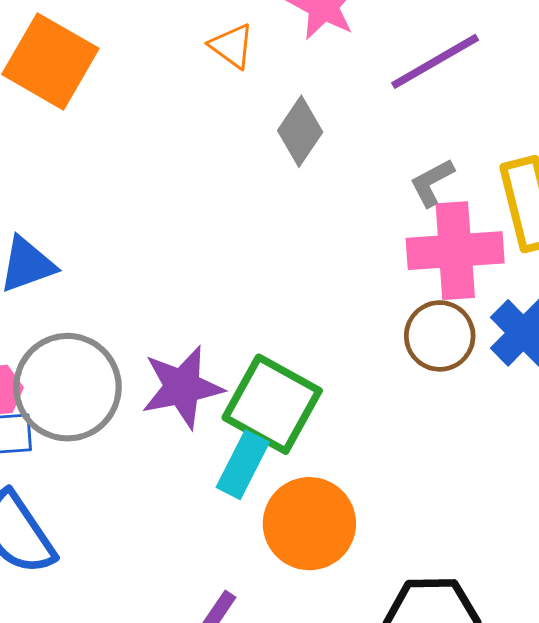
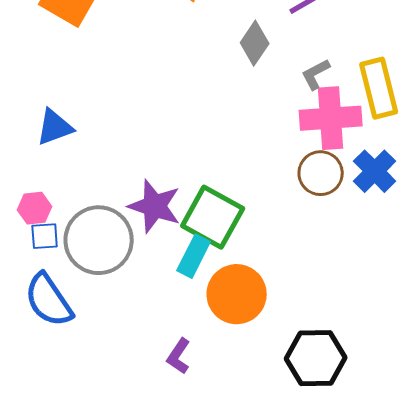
gray diamond: (300, 131) -> (255, 43), moved
gray circle: (67, 387) -> (99, 240), moved
purple star: (182, 387) -> (155, 206), turned 30

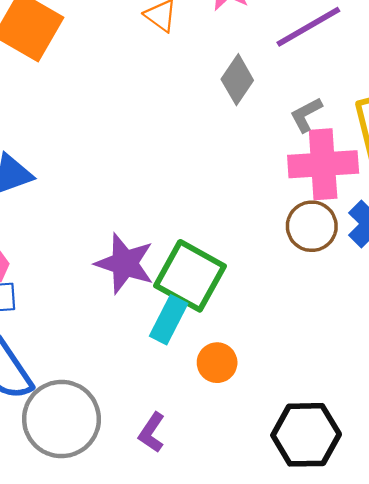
gray circle: (99, 240) -> (61, 419), moved
orange circle: (237, 294) -> (217, 363), size x0.6

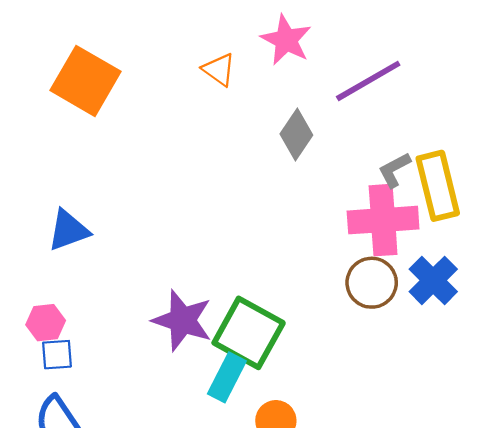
gray L-shape: (306, 115) -> (394, 170), moved

